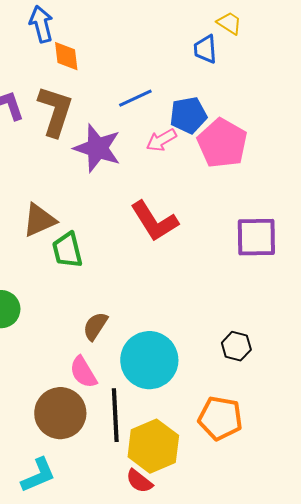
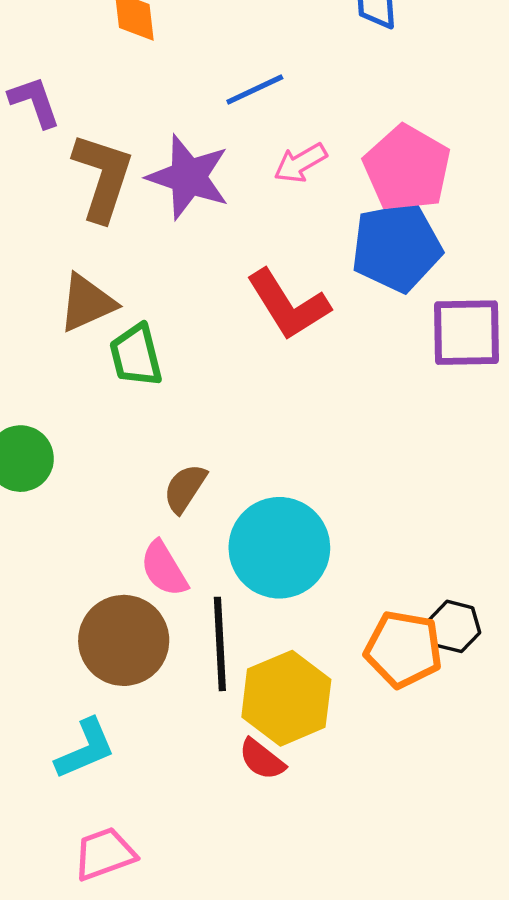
brown L-shape: (55, 111) -> (103, 177), moved
blue pentagon: (188, 115) -> (397, 247), moved, size x1.4
black hexagon: (236, 346) -> (454, 626), moved

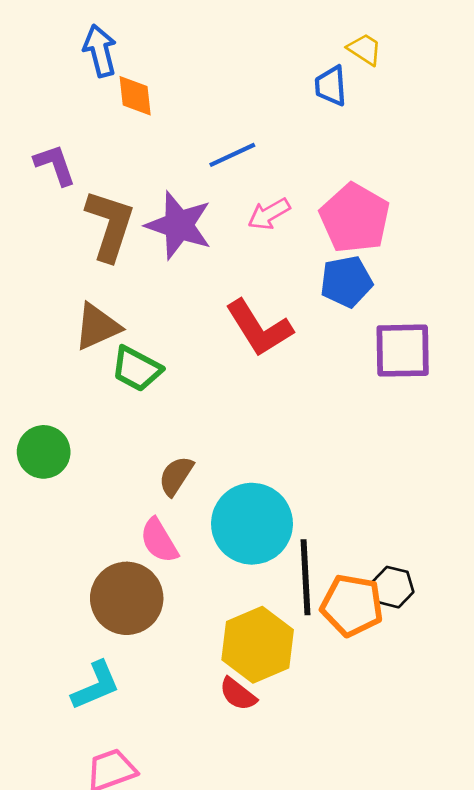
blue pentagon: (397, 247) -> (346, 282), size x0.7
green trapezoid: (136, 355) -> (137, 369), turned -48
black line: (220, 644) -> (305, 577), moved

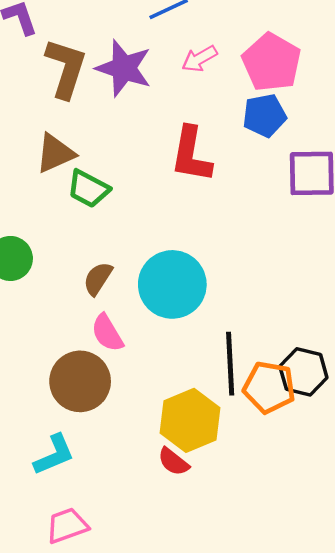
red L-shape: (259, 328) -> (191, 154), turned 42
brown semicircle: (176, 476) -> (98, 279), moved
cyan circle: (252, 524) -> (172, 284), moved
black hexagon: (393, 587) -> (303, 372), size x1.4

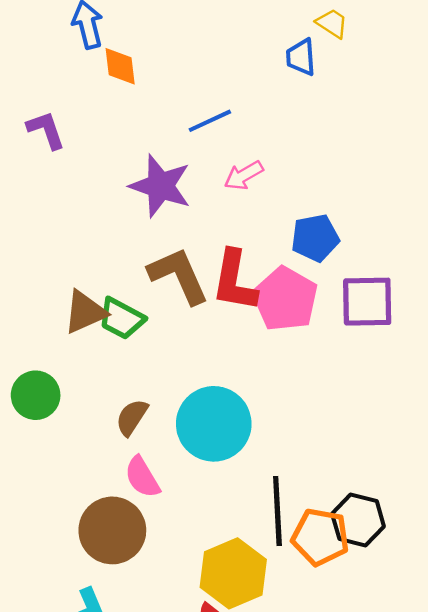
pink pentagon: (272, 62) -> (285, 299), moved
brown L-shape: (66, 68) -> (179, 276), moved, turned -42
brown triangle: (55, 153) -> (85, 312), moved

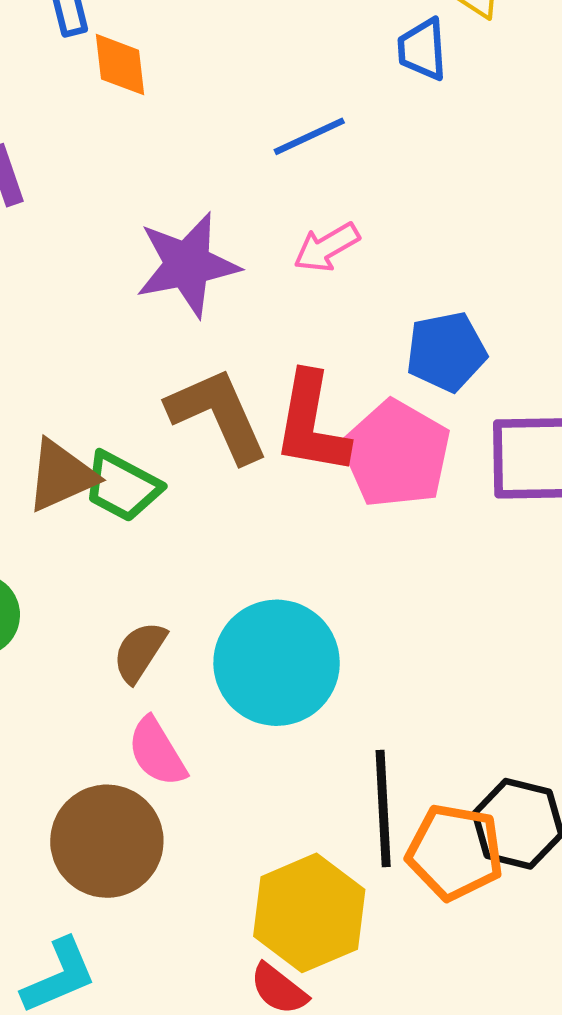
blue line: (210, 121) -> (309, 136), moved
purple star: (160, 186) -> (187, 265), turned -30

